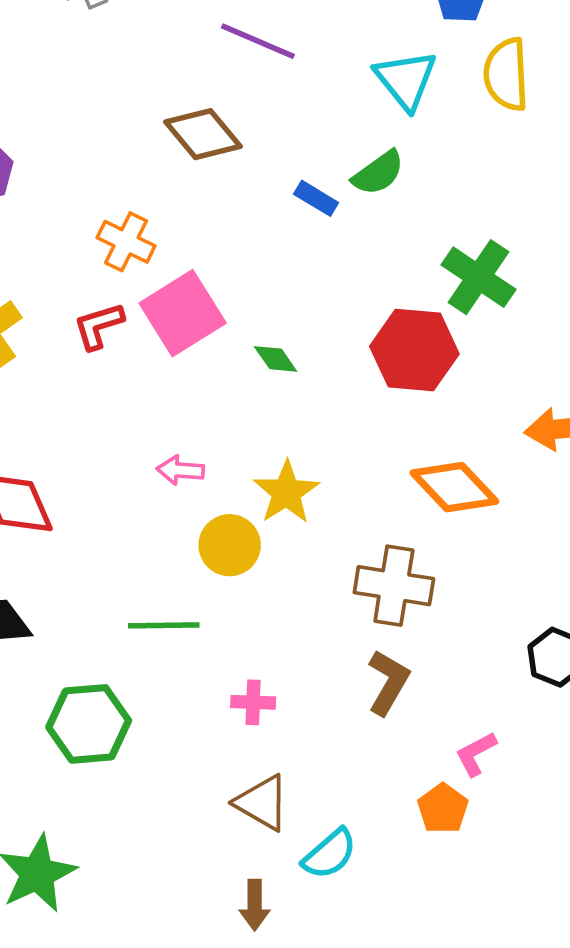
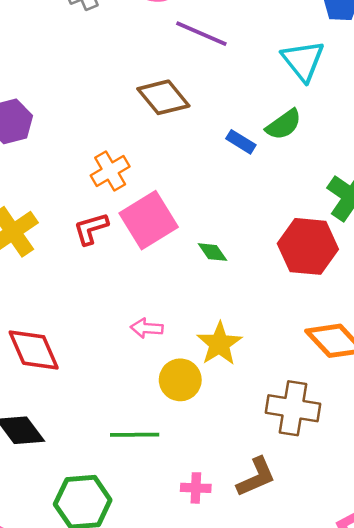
orange cross: (126, 242) -> (110, 171), turned 33
brown L-shape: (388, 682) -> (256, 477), moved, turned 36

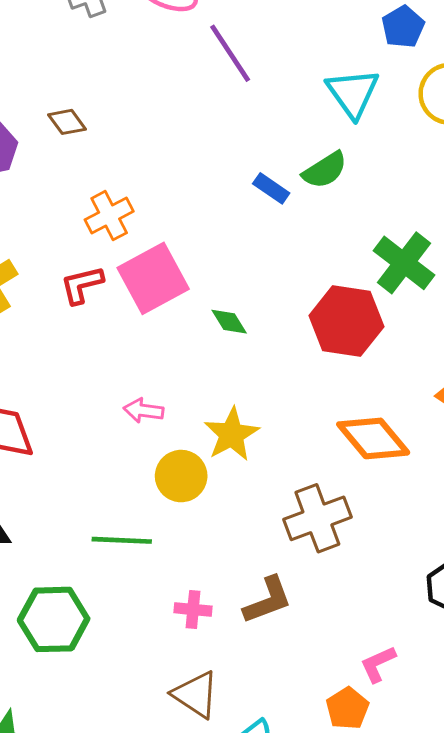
purple line: (201, 34) -> (230, 53), turned 30
brown diamond: (163, 97) -> (67, 122), moved, size x0.6
brown cross: (293, 408) -> (317, 518), turned -33

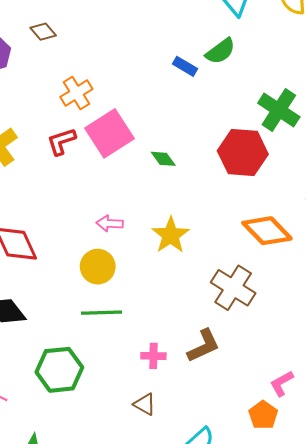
yellow circle: (181, 476) -> (98, 267), moved
brown cross: (317, 518) -> (233, 288), turned -33
brown triangle: (196, 694) -> (145, 404), moved, size x0.7

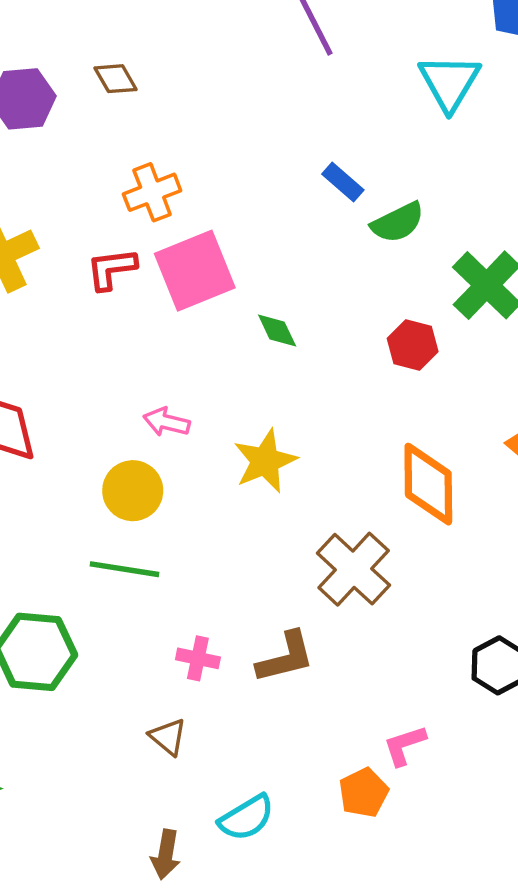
green semicircle: (220, 51) -> (398, 222), moved
red hexagon: (243, 152) -> (413, 345), size x0.6
orange diamond: (267, 231) -> (428, 484), turned 33

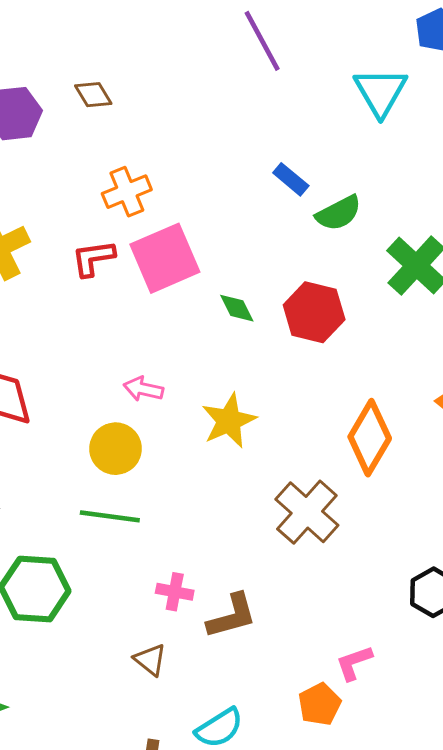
red hexagon: (413, 345) -> (314, 312), moved, size x1.4
orange diamond: (428, 484) -> (370, 438), turned 32
brown L-shape: (285, 657) -> (232, 616), moved

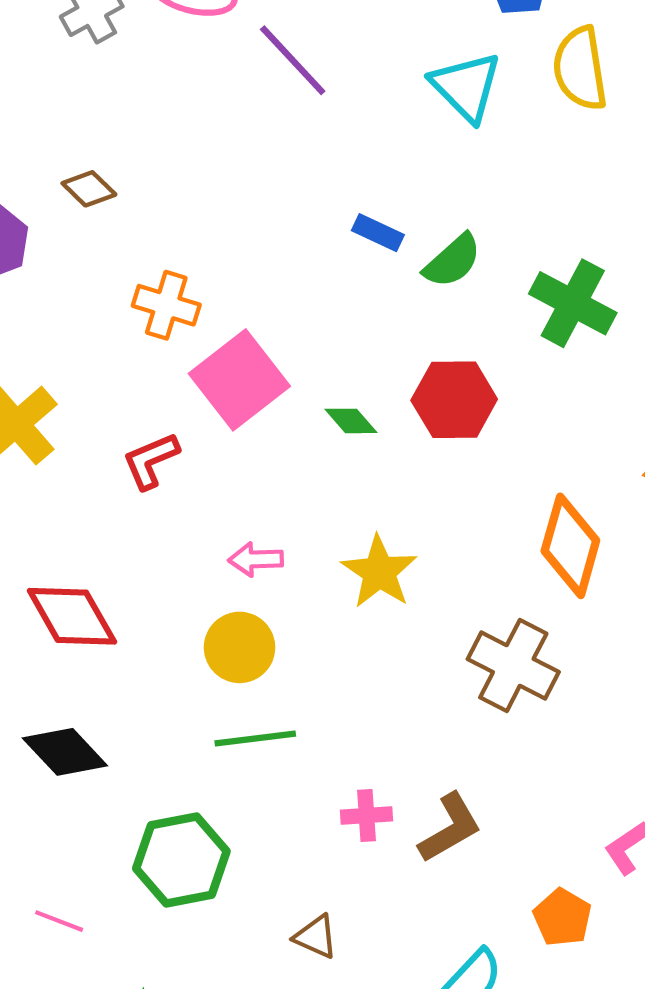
orange cross: (127, 192) -> (166, 305), turned -36
red L-shape: (93, 258) -> (151, 461), moved
brown triangle: (150, 660) -> (316, 937), moved
orange pentagon: (320, 704) -> (562, 918), moved

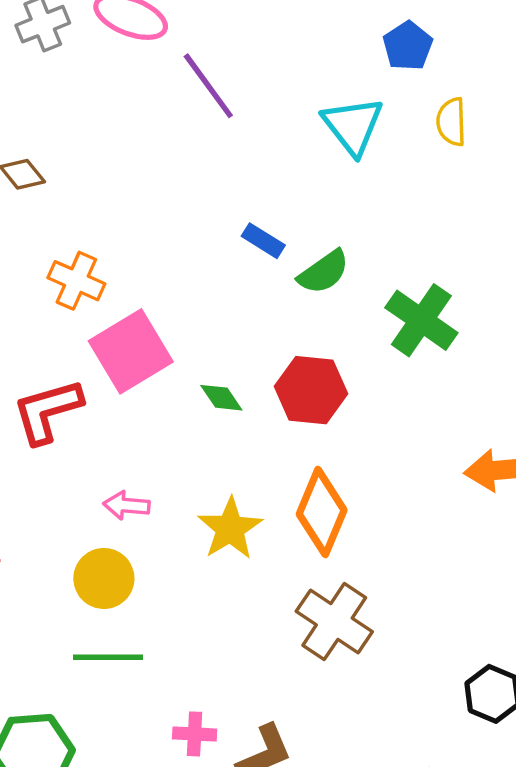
yellow semicircle: (580, 69) -> (451, 122), size x0.7
red L-shape: (151, 461) -> (47, 411), size x1.4
orange diamond: (570, 546) -> (322, 512), moved

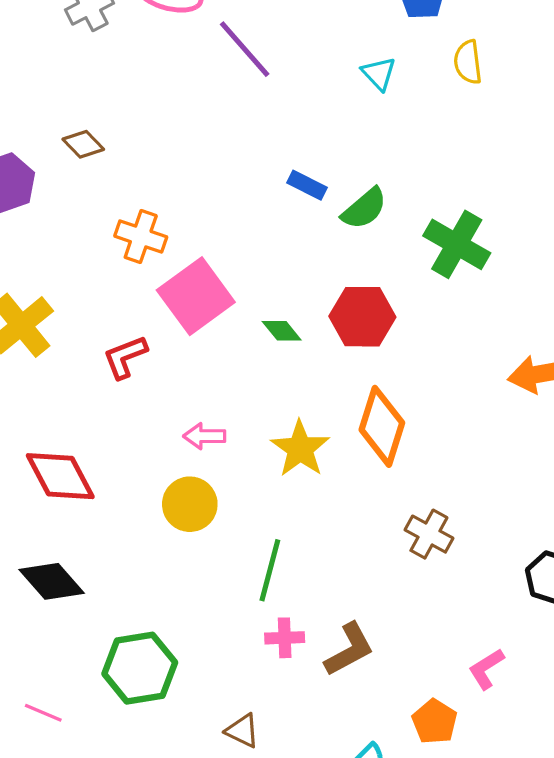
cyan triangle: (353, 126) -> (379, 74), size x0.6
red L-shape: (47, 411) -> (125, 357), size x0.7
brown cross: (334, 622) -> (429, 534), moved, size x0.7
green line: (108, 657) -> (270, 570), moved, turned -70

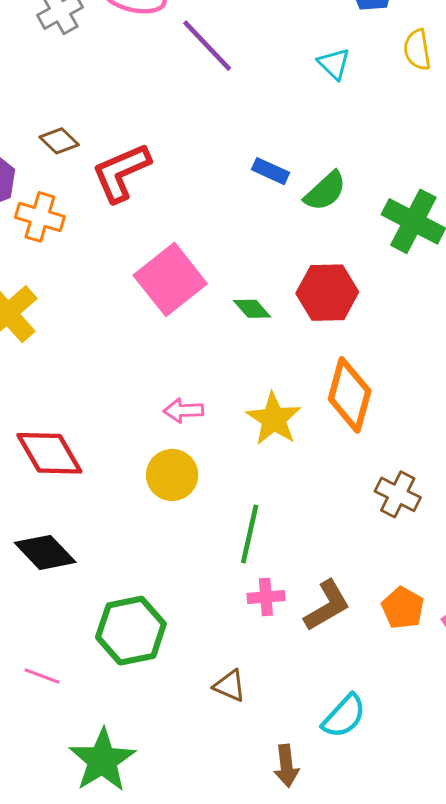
orange cross: (141, 236) -> (40, 217), moved
red L-shape: (125, 357) -> (121, 172), moved, size x1.4
orange pentagon: (435, 722) -> (403, 608), moved

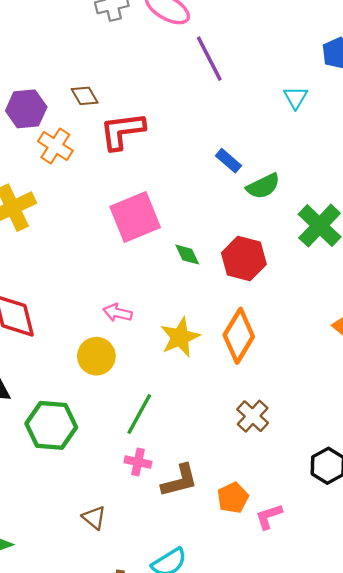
green hexagon: (131, 631) -> (51, 425), moved

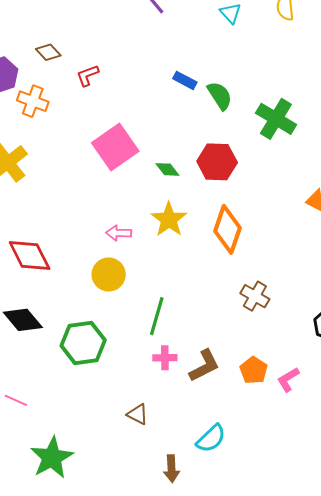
red L-shape: (122, 131) -> (88, 75), size x0.6
green semicircle: (263, 186) -> (220, 96), turned -84
yellow star: (180, 337) -> (169, 219), moved

